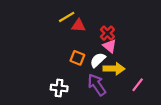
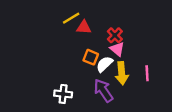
orange square: (77, 58) -> (91, 57), moved
yellow arrow: (114, 69) -> (122, 73), turned 84
pink line: (138, 85) -> (147, 73), moved, turned -40

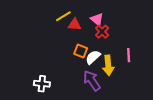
pink triangle: (117, 49) -> (97, 19), moved
pink line: (147, 73) -> (129, 55), moved
white cross: (63, 94) -> (42, 84), moved

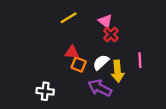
red triangle: (75, 24) -> (72, 52), moved
orange square: (81, 51) -> (79, 65), moved
purple arrow: (92, 81) -> (100, 88), turned -30

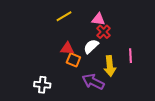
pink triangle: (105, 21) -> (98, 19), turned -32
white semicircle: (101, 62) -> (91, 46), moved

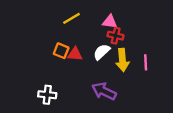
red cross: (104, 32) -> (116, 36), turned -32
orange square: (73, 60) -> (61, 51), moved
yellow arrow: (110, 66) -> (122, 60), moved

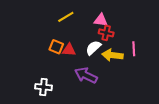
yellow arrow: (122, 60) -> (112, 55), turned 102
pink line: (146, 62) -> (134, 49), moved
purple arrow: (104, 91) -> (86, 75), moved

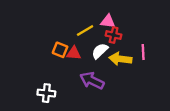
yellow line: (66, 17) -> (85, 30), moved

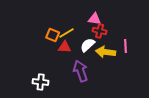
yellow line: (85, 30) -> (67, 33), moved
orange square: (60, 50) -> (53, 35), moved
purple arrow: (92, 81) -> (81, 71), turned 45

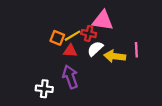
pink triangle: (95, 19) -> (103, 21), size x1.5
red cross: (100, 31) -> (89, 34), moved
purple arrow: (81, 71) -> (70, 77), moved

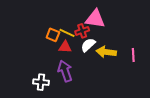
red cross: (89, 34) -> (82, 31), turned -32
yellow line: (72, 36) -> (67, 33), turned 56
pink line: (136, 50) -> (133, 55), moved

